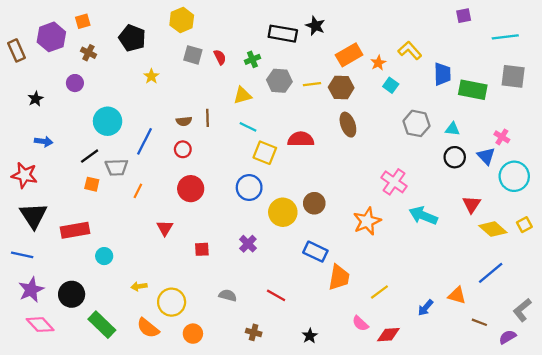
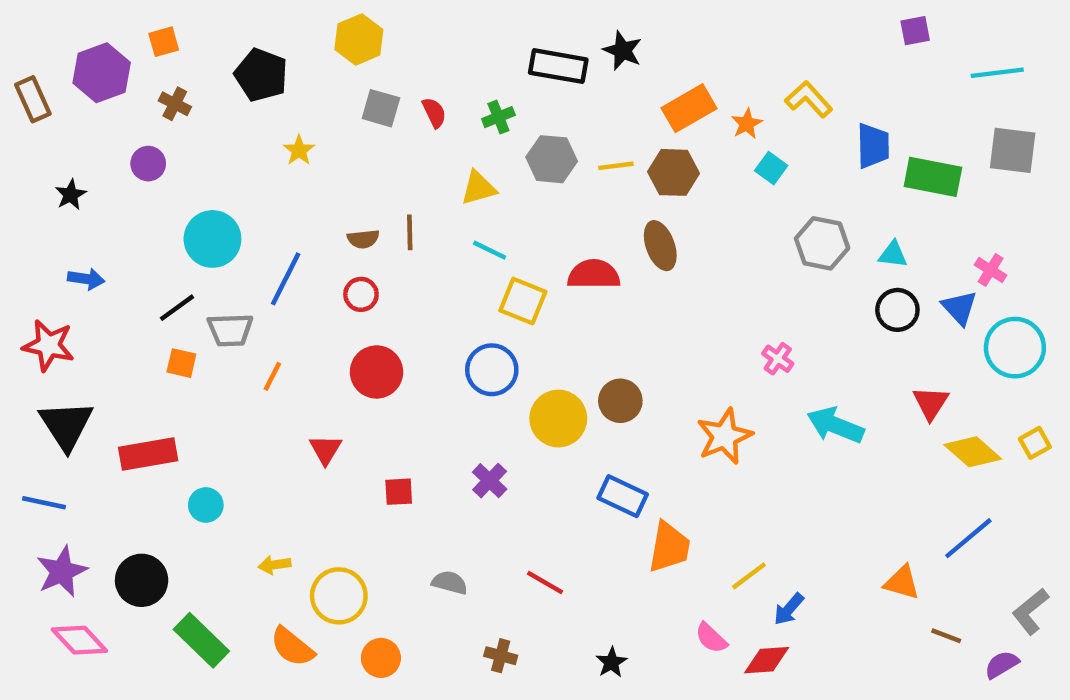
brown ellipse: (348, 125) -> (660, 246), moved
pink cross: (394, 182) -> (778, 359), size x0.6
blue arrow: (425, 308) -> (789, 609), moved

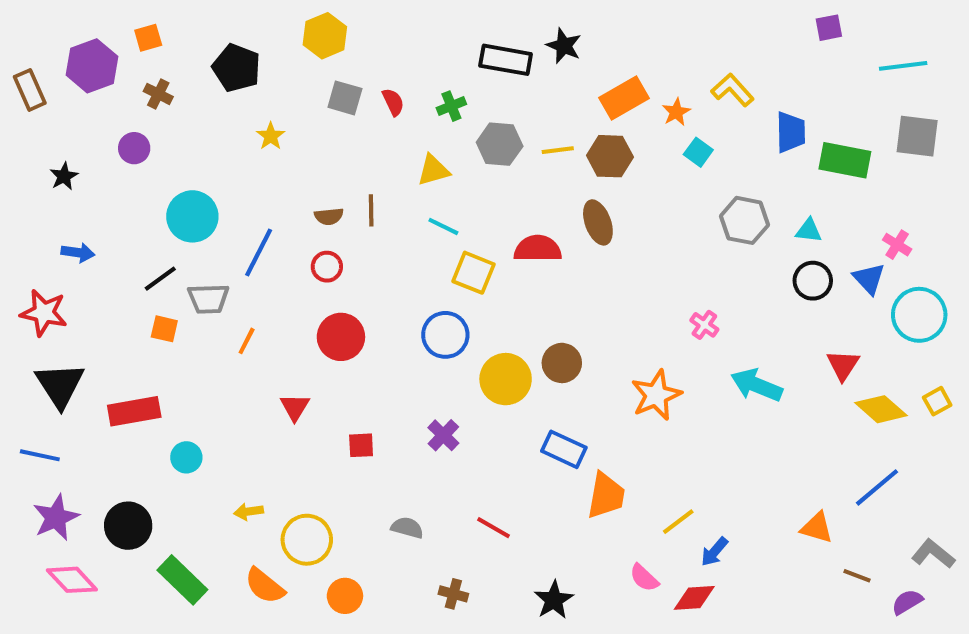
gray L-shape: (1030, 611) -> (933, 554), turned 78
black star: (611, 662) -> (554, 600), size x1.4

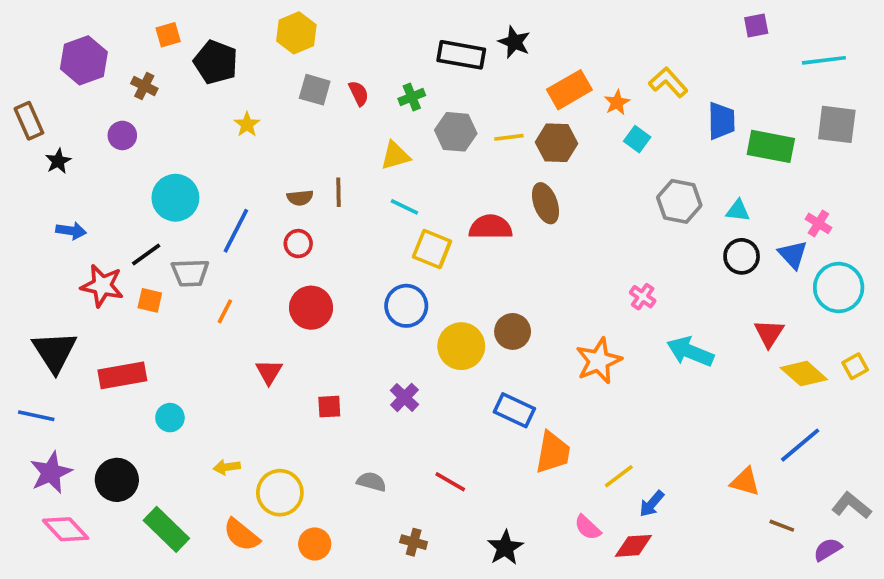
orange square: (148, 38) -> (168, 35), moved
brown rectangle: (30, 90) -> (29, 121), moved
red star: (44, 313) -> (102, 286), moved

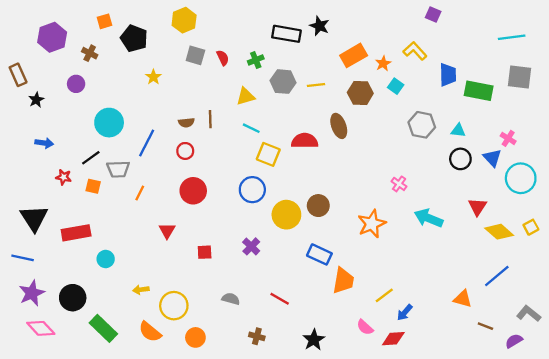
purple square: (756, 26) -> (433, 15), moved, turned 35
brown hexagon: (556, 143) -> (360, 93), moved
red star: (102, 286) -> (64, 177), size x0.6

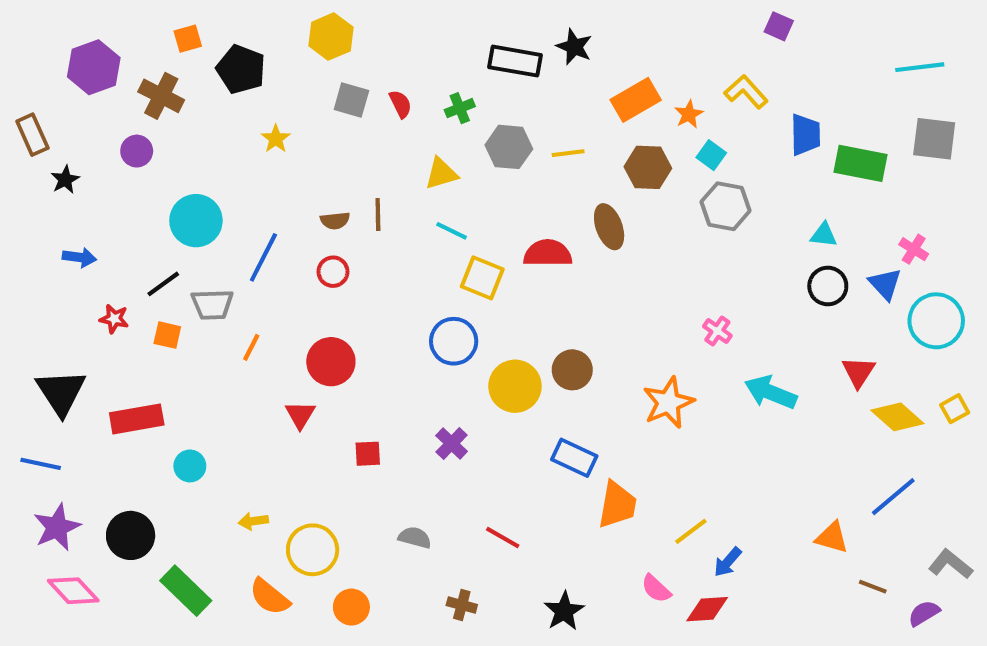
brown cross: (90, 53) -> (161, 96), size x1.5
gray hexagon: (422, 125) -> (726, 206), moved
red circle: (193, 191) -> (331, 362), moved

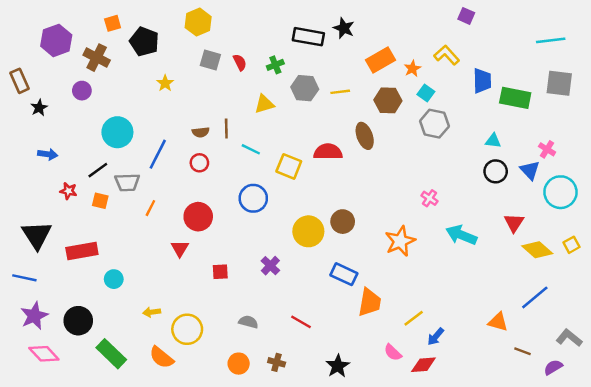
cyan line: (452, 231) -> (251, 149), moved
blue circle: (454, 341) -> (253, 198), moved
orange circle: (351, 607) -> (239, 364), moved

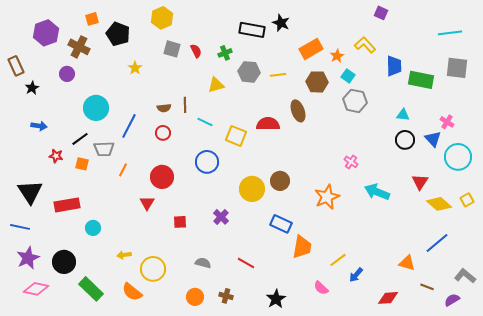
pink diamond: (44, 354) -> (36, 289), turned -35
red diamond: (423, 365) -> (388, 298), moved

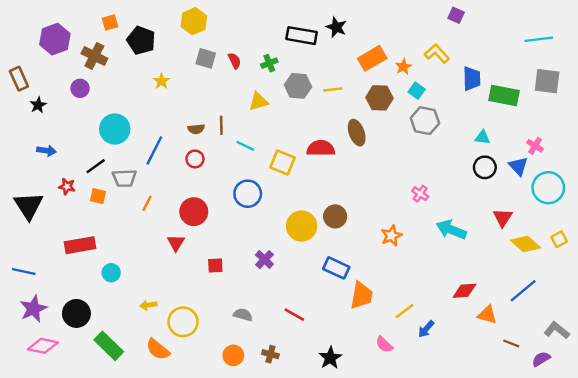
black triangle: (30, 192) -> (29, 206), moved
orange star: (327, 197) -> (391, 236), size x0.7
red diamond: (388, 298) -> (464, 291), moved

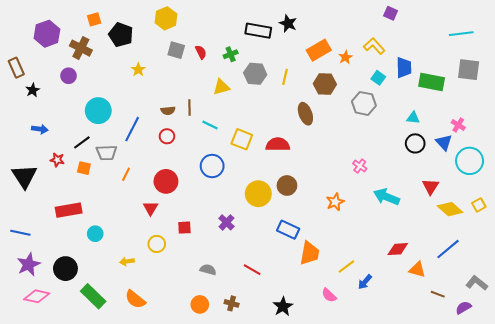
yellow line: (333, 89) -> (285, 77), turned -70
cyan square: (417, 91) -> (378, 78), moved
red semicircle: (321, 148) -> (278, 144), moved
yellow circle: (183, 322) -> (157, 244), moved, size x0.7

